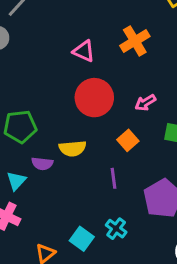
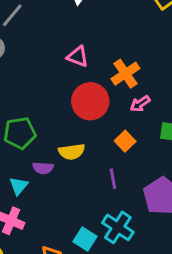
orange cross: (135, 41) -> (125, 74), moved
cyan cross: (116, 229) -> (118, 227), size x1.5

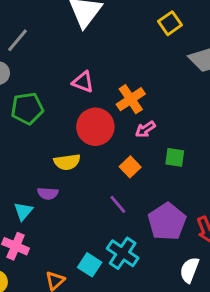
green pentagon: (20, 133) -> (27, 108), moved
yellow semicircle: (72, 152) -> (67, 162), moved
purple line: (113, 179) -> (118, 204), turned -30

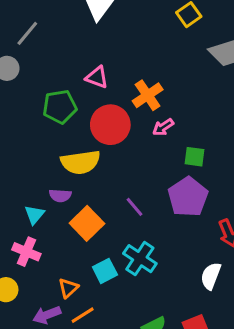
green pentagon: (27, 108) -> (60, 107), moved
yellow semicircle: (67, 162) -> (80, 162), size x1.4
orange square: (130, 167) -> (87, 223), moved, size x1.5
purple pentagon: (167, 222) -> (188, 197), moved
cyan square: (90, 265) -> (105, 271), turned 30

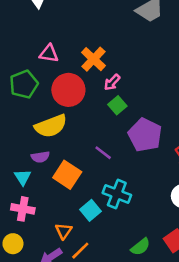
green square: (195, 157) -> (117, 105), moved, turned -36

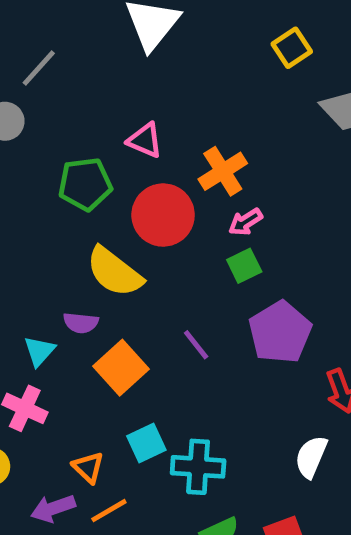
yellow semicircle: (51, 126) -> (114, 272), turned 44
cyan cross: (117, 194) -> (198, 467), moved, turned -32
orange triangle: (64, 231) -> (88, 467), turned -36

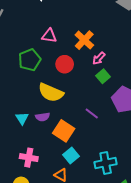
red circle: (163, 215) -> (65, 64), size x0.7
cyan triangle: (39, 351) -> (22, 118), moved
cyan square: (146, 443) -> (71, 156), moved

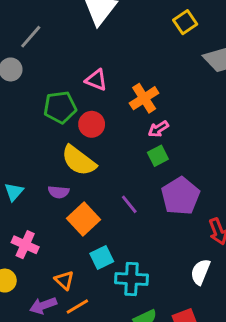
red circle: (65, 64) -> (92, 124), moved
cyan triangle: (22, 118) -> (14, 192), moved
cyan square: (71, 156) -> (102, 258), moved

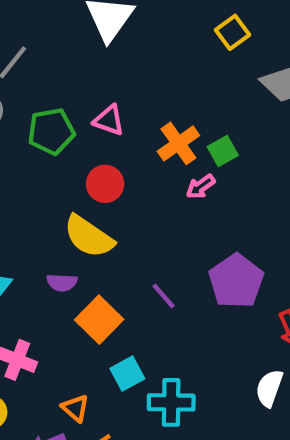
green pentagon: (60, 107) -> (51, 131), moved
green square: (158, 156) -> (223, 151), moved

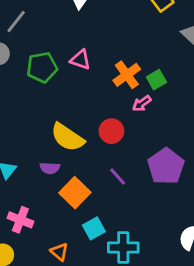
red circle: (105, 184) -> (111, 131), moved

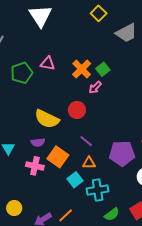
purple pentagon: (166, 166) -> (122, 153), moved, turned -30
pink cross: (20, 220) -> (35, 166), moved
orange triangle: (59, 252) -> (89, 163), moved, turned -32

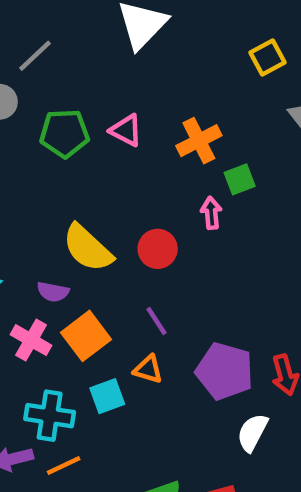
orange cross: (82, 69) -> (199, 141), moved
pink arrow: (95, 87) -> (211, 213), turned 112
cyan cross: (98, 190) -> (50, 416), moved

